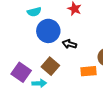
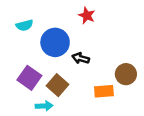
cyan semicircle: (34, 12) -> (25, 25), moved
purple square: (21, 72) -> (29, 78), moved

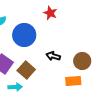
black arrow: (81, 58) -> (53, 56), moved
orange rectangle: (104, 91) -> (73, 81), moved

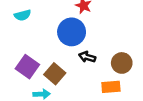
blue circle: (24, 35) -> (72, 32), moved

